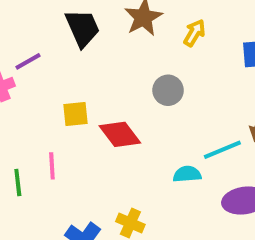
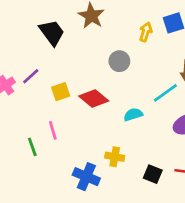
yellow arrow: (194, 33) -> (146, 32), moved
purple line: (28, 61) -> (31, 76), moved
cyan semicircle: (187, 174) -> (133, 114), moved

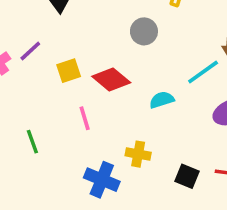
pink line: (53, 130) -> (85, 118), moved

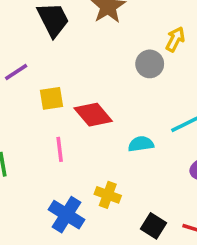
gray circle: (144, 31) -> (150, 64), moved

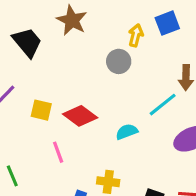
yellow square: (52, 98) -> (41, 110), turned 35

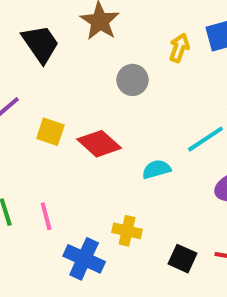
gray circle: (119, 61) -> (133, 80), moved
pink line: (58, 152) -> (46, 216), moved

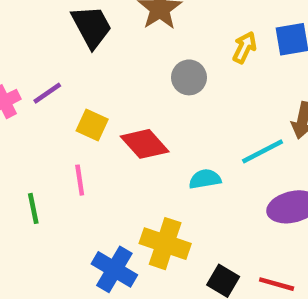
pink line: (46, 216) -> (80, 180), moved
yellow cross: (127, 231) -> (165, 244), size x1.5

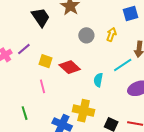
yellow arrow: (245, 47) -> (111, 34), moved
cyan semicircle: (205, 179) -> (98, 80), turned -64
green line: (33, 208) -> (25, 113), moved

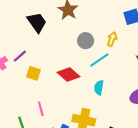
yellow square: (45, 61) -> (33, 73), moved
cyan line: (123, 65) -> (99, 60), moved
pink line: (42, 86) -> (41, 109), moved

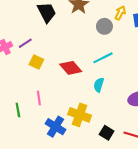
yellow arrow: (112, 39) -> (120, 13), moved
gray circle: (86, 41) -> (104, 26), moved

